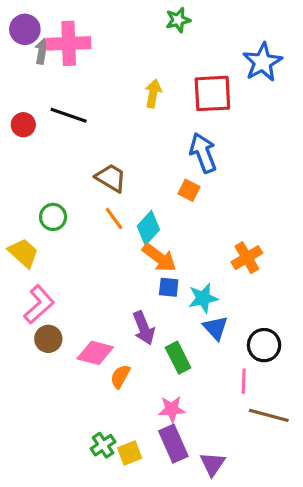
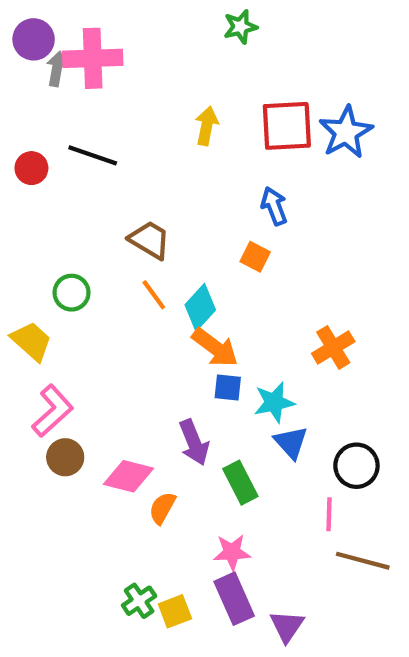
blue star: (262, 62) -> (346, 132), moved
blue arrow: (203, 153) -> (274, 206), size x0.7

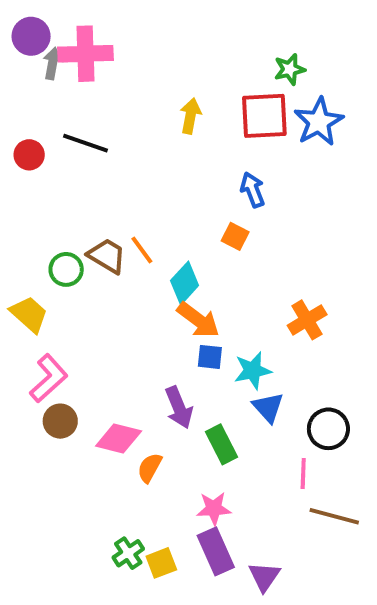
green star: (240, 27) -> (290, 69), moved
brown trapezoid: (150, 240) -> (107, 256), moved
orange line: (154, 295) -> (142, 250), moved

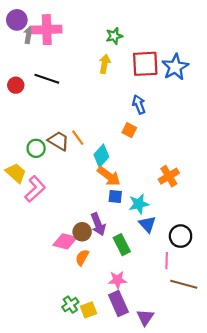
green star: (290, 69) -> (114, 36), moved
pink L-shape: (49, 378) -> (35, 189), moved
brown circle: (60, 421) -> (82, 232), moved

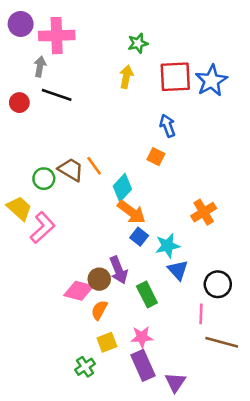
gray arrow: (29, 35) -> (40, 66), moved
blue square: (115, 196) -> (139, 237), turned 32
yellow square: (89, 310) -> (107, 342), moved

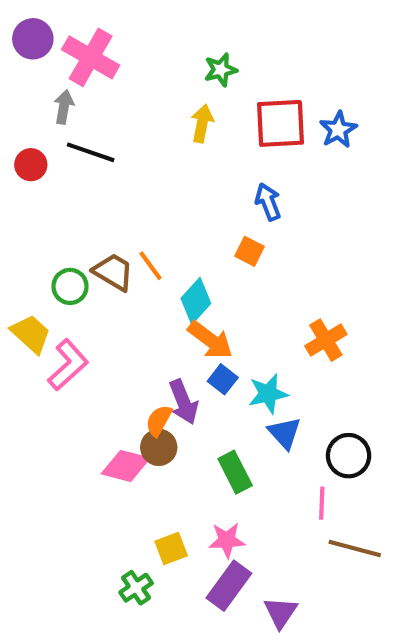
pink cross: (57, 36) -> (91, 57), turned 32
blue star: (211, 81) -> (338, 130), size x0.7
purple arrow: (119, 270) -> (183, 402), moved
orange semicircle: (99, 310) -> (159, 421), moved
purple rectangle: (143, 365) -> (229, 586), turned 60

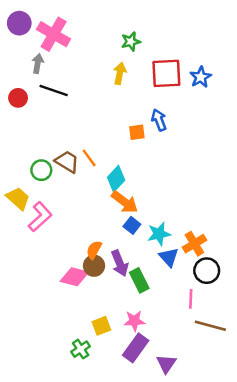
orange square: (250, 251) -> (137, 132), moved, turned -35
orange cross: (326, 340) -> (194, 244), moved
purple arrow: (183, 402) -> (120, 263), moved

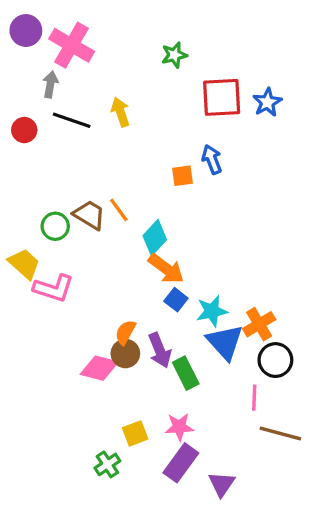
yellow arrow: (120, 73) -> (120, 112), moved, turned -30
pink L-shape: (40, 217) -> (54, 288), turned 60
blue triangle: (169, 257) -> (225, 342), size x1.4

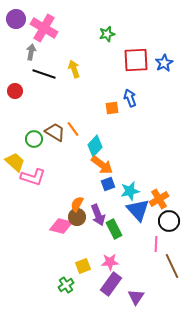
red circle: (24, 130) -> (15, 91), moved
blue square: (176, 300) -> (108, 184), turned 32
brown line: (280, 433) -> (172, 266), turned 50

